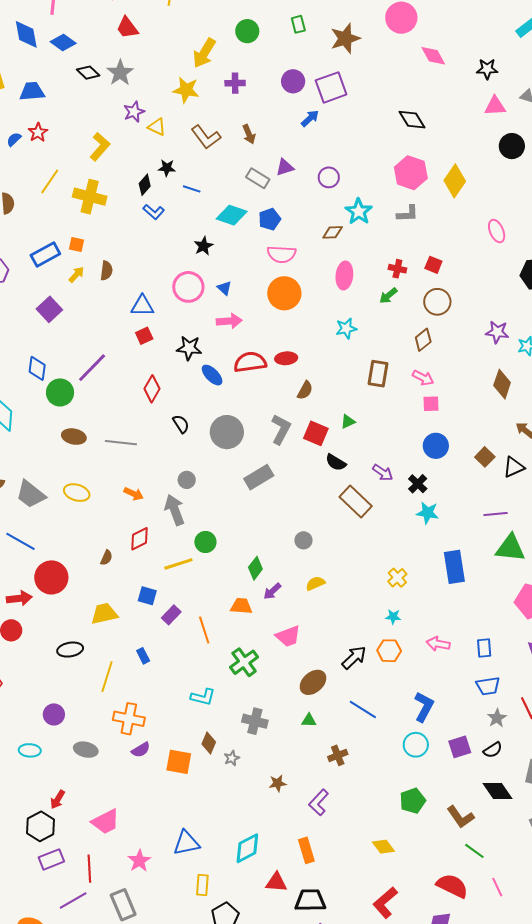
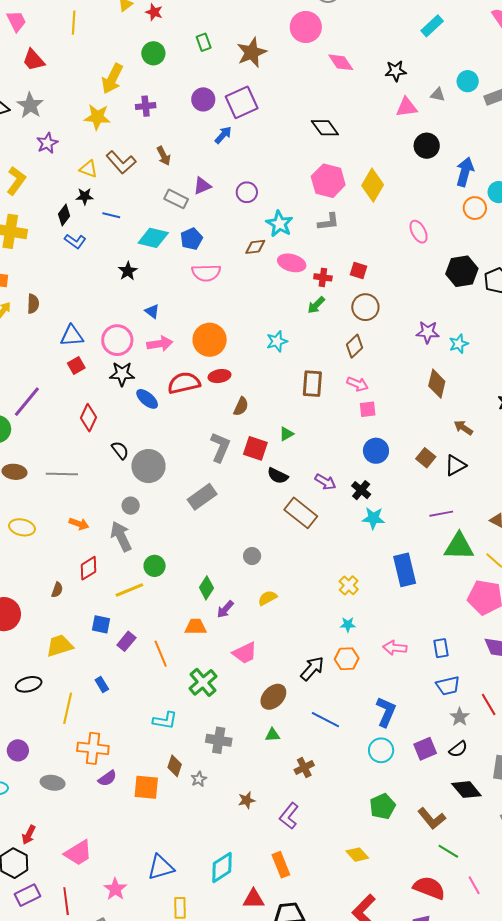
yellow triangle: (157, 127) -> (88, 169), moved
pink ellipse: (344, 275) -> (292, 263), moved, turned -76
pink circle: (188, 287) -> (117, 340), moved
orange circle: (284, 293) -> (210, 340), moved
gray circle: (227, 432) -> (148, 466), moved

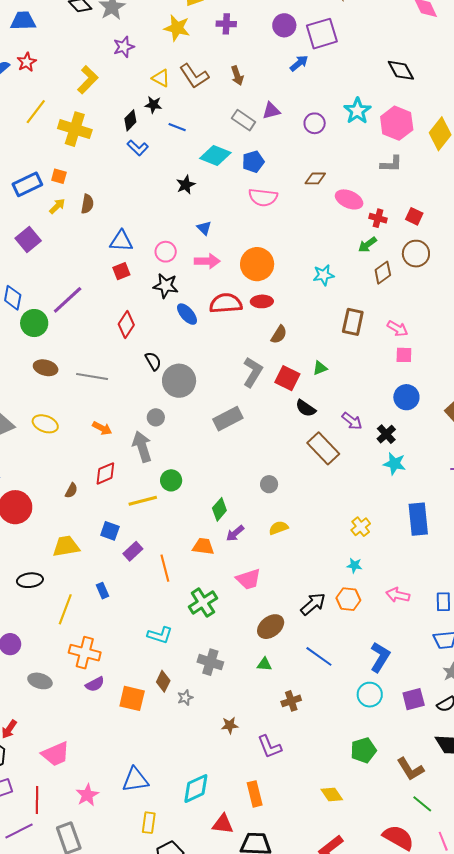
cyan star: (279, 224) -> (357, 111), moved
pink circle: (117, 340) -> (166, 252), size x0.7
brown diamond: (355, 346) -> (383, 273), moved
purple L-shape: (289, 816) -> (269, 747), turned -68

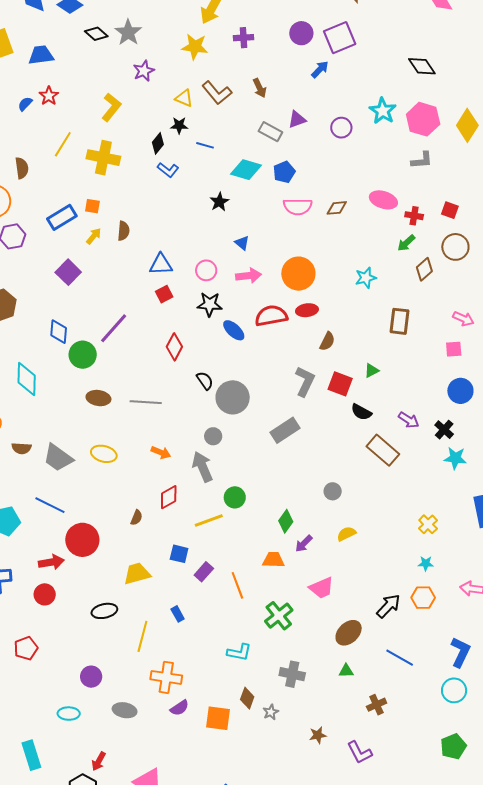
brown diamond: (315, 178) -> (337, 208), moved
pink arrow: (397, 329) -> (463, 319), moved

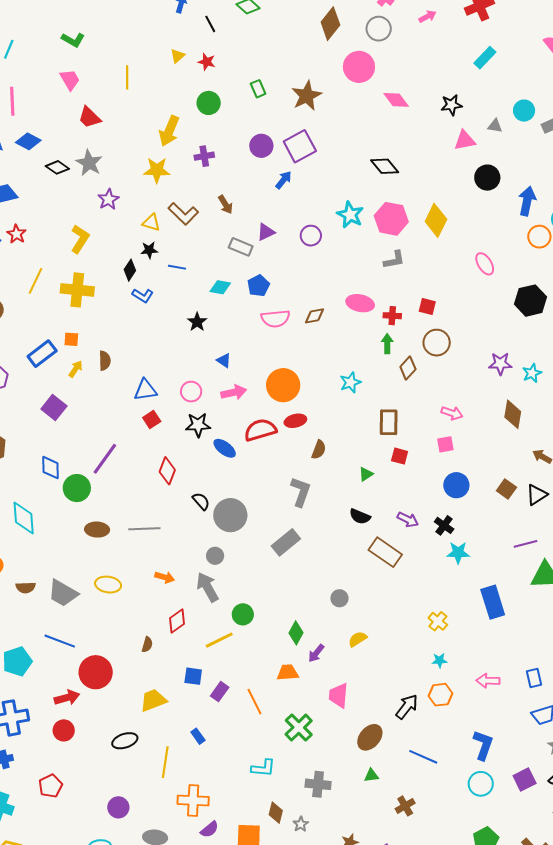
cyan diamond: (246, 170) -> (220, 287), size x0.7
green arrow: (406, 243) -> (387, 344), turned 138
red square: (340, 384) -> (400, 456), moved, size x0.7
pink trapezoid: (322, 588) -> (338, 695), turned 124

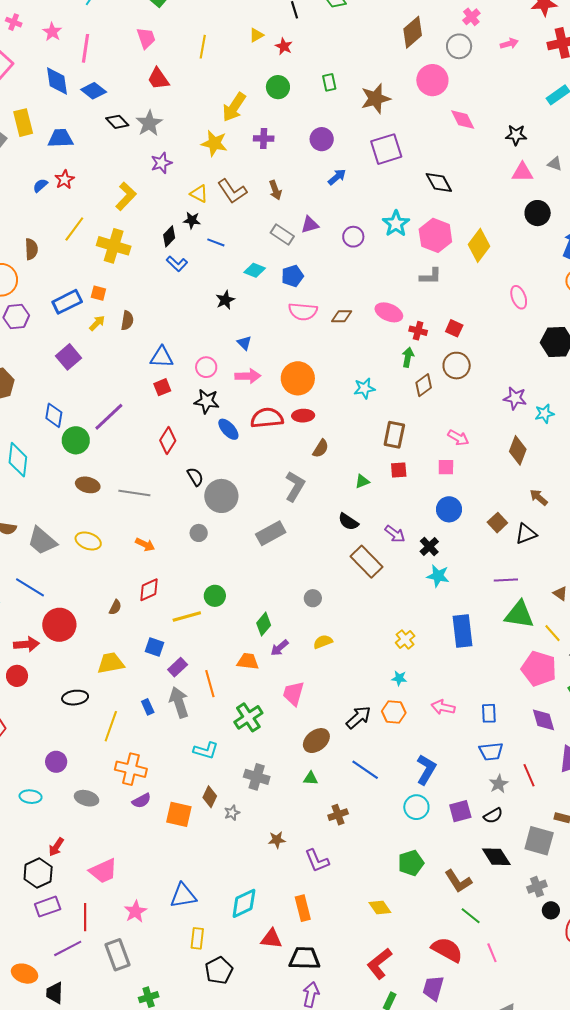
purple square: (300, 146) -> (386, 149), moved
red square: (400, 456) -> (399, 470), turned -30
gray arrow: (208, 587) -> (179, 702), moved

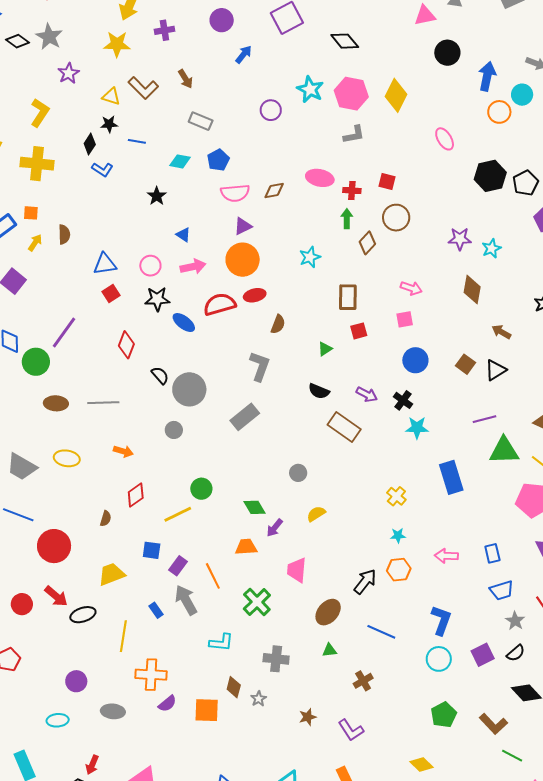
purple triangle: (310, 225) -> (243, 226), moved
green diamond: (264, 624) -> (255, 507), turned -60
red arrow: (26, 644) -> (56, 596), moved, turned 55

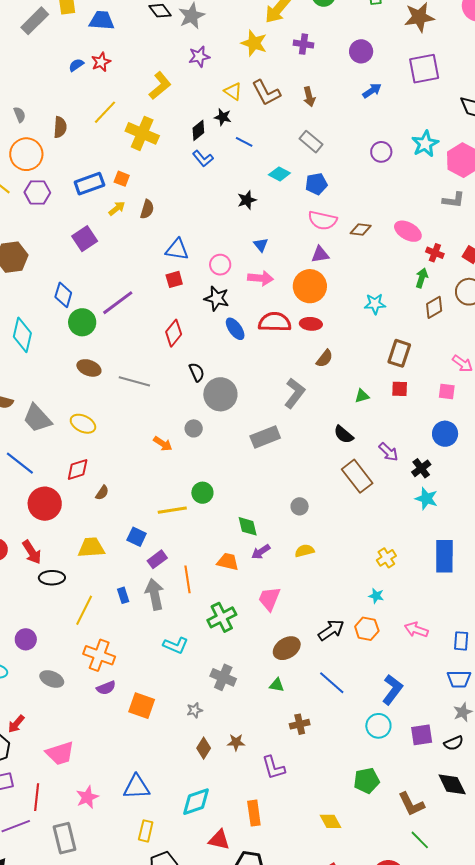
orange arrow: (123, 451) -> (163, 444), moved
red diamond: (136, 495) -> (78, 469), moved
brown diamond: (234, 687) -> (204, 748), moved

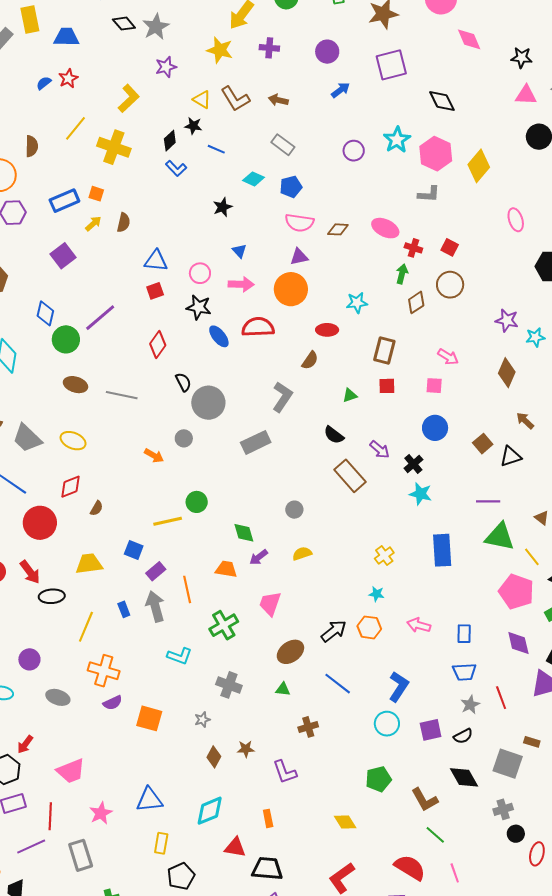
brown arrow: (309, 97) -> (278, 100), turned 120
red ellipse: (311, 324) -> (327, 330), moved
orange rectangle: (254, 813) -> (268, 818), size x0.7

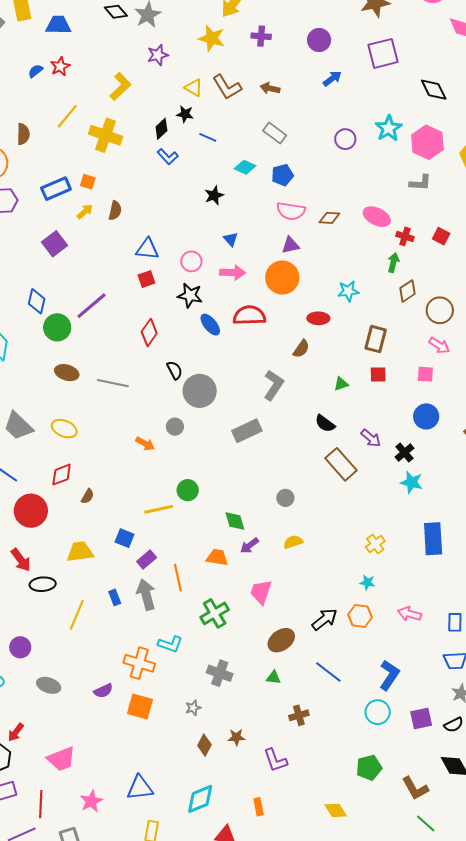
brown circle: (450, 285) -> (440, 310), moved
orange cross: (104, 671) -> (139, 663), moved

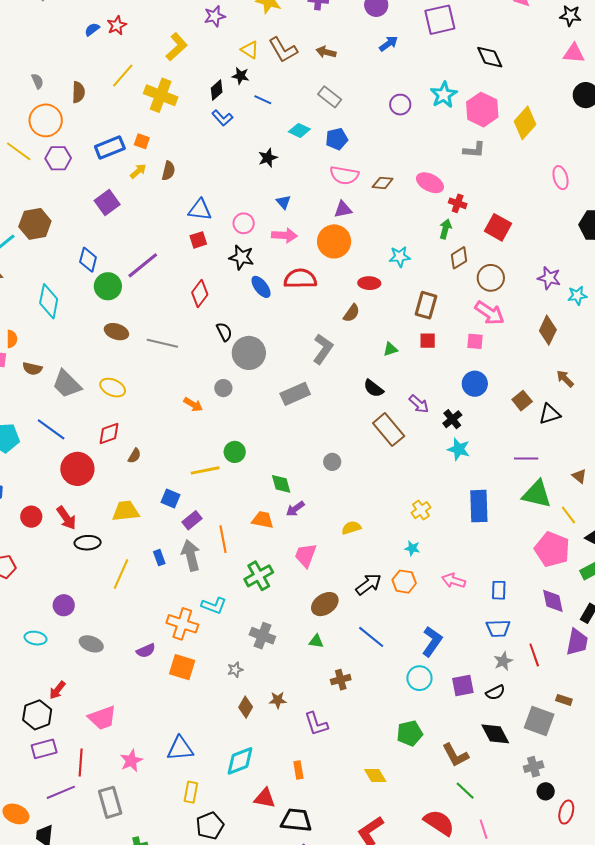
red square: (441, 236) -> (498, 227), moved, size x1.5
pink arrow: (439, 345) -> (490, 313), size x1.4
yellow semicircle: (293, 542) -> (351, 528), moved

